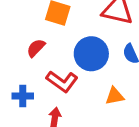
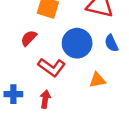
blue cross: (23, 96) -> (13, 94), moved

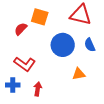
red semicircle: (29, 38) -> (21, 29), moved
red L-shape: (52, 67) -> (25, 64), moved

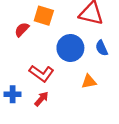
red L-shape: (25, 64) -> (41, 73), moved
red arrow: (38, 89) -> (41, 99), turned 32

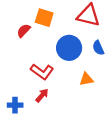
blue cross: (13, 94) -> (15, 105), moved

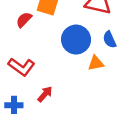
red L-shape: (42, 72) -> (21, 67), moved
orange triangle: (86, 79) -> (96, 63), moved

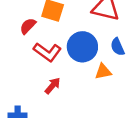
red L-shape: (21, 67) -> (47, 52), moved
red arrow: (45, 94) -> (53, 86), moved

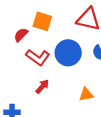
orange triangle: (103, 71) -> (86, 94), moved

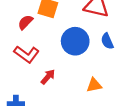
red L-shape: (38, 57) -> (27, 54), moved

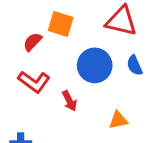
red arrow: (48, 77) -> (70, 101), moved, turned 112

